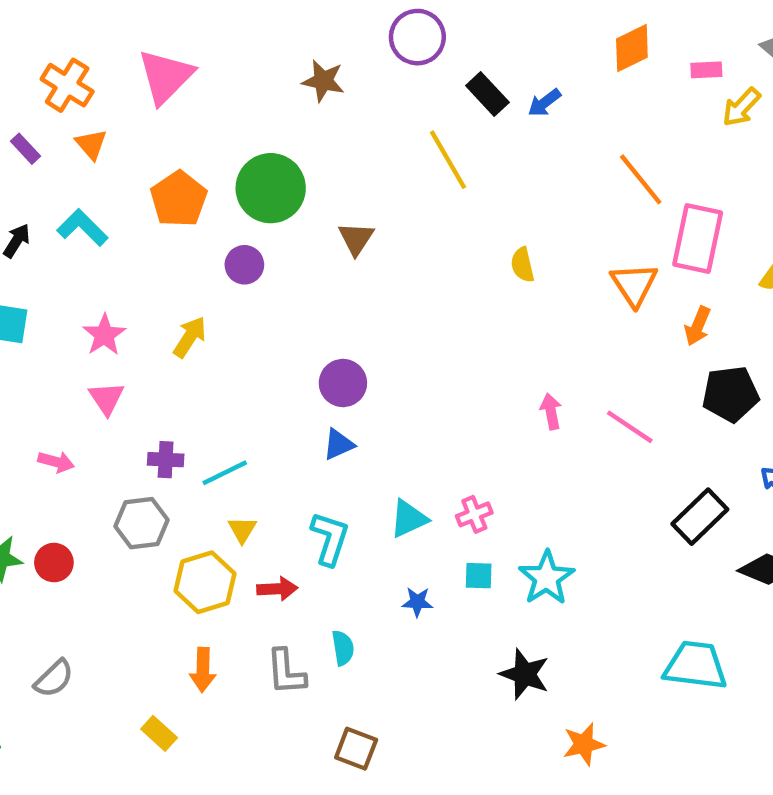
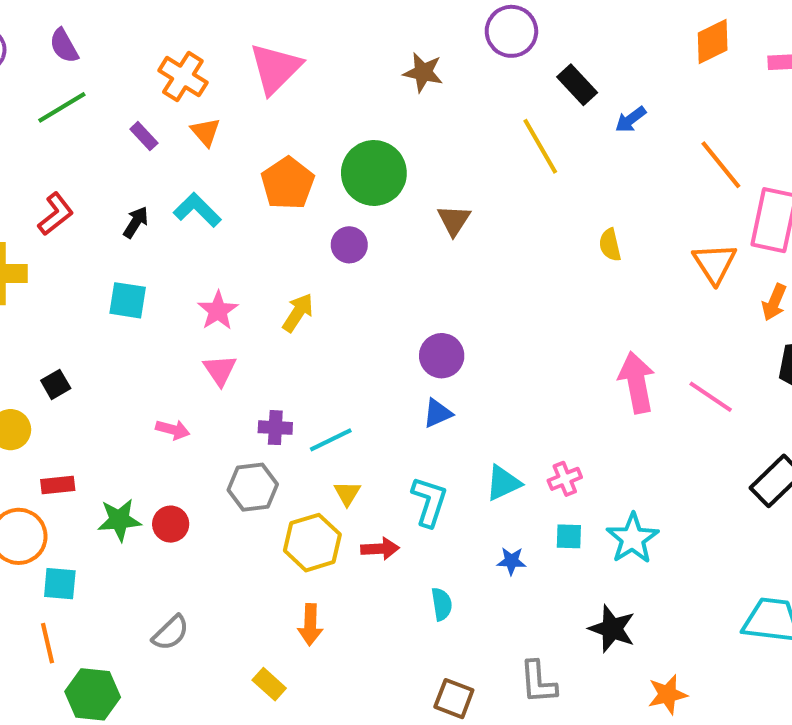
blue arrow: (544, 103) -> (631, 120), moved
pink arrow: (551, 411) -> (637, 382), size x1.8
gray L-shape: (286, 672) -> (538, 682), moved

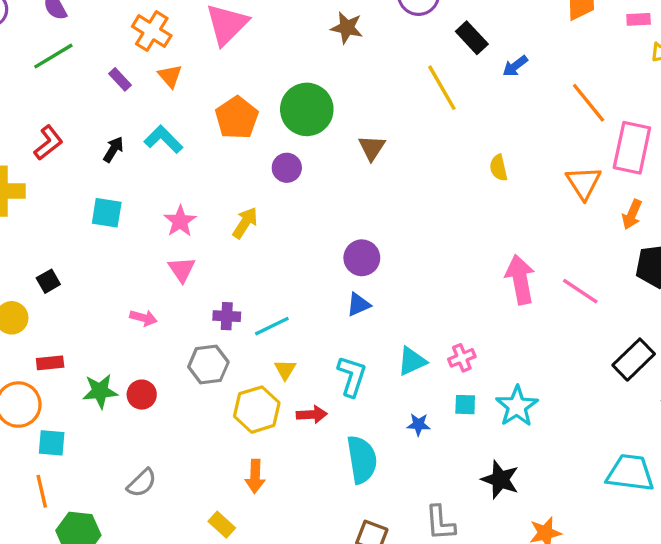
cyan semicircle: (442, 604) -> (362, 460), size x1.8

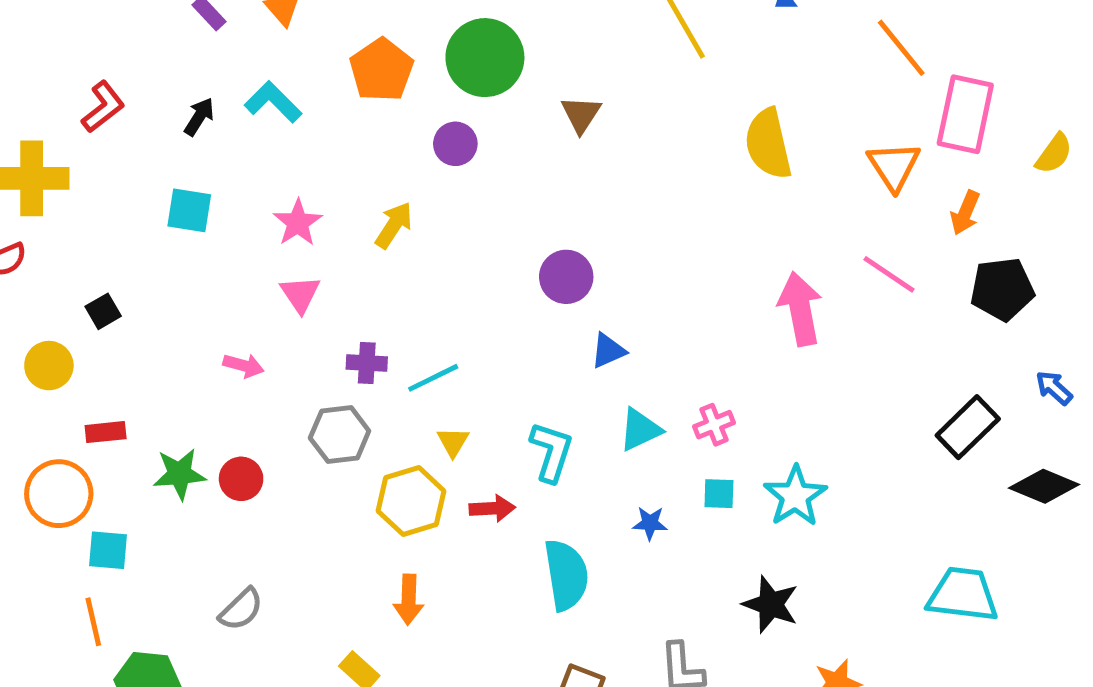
yellow semicircle: (499, 168) -> (768, 144), size x1.8
pink line: (580, 291) -> (889, 274), moved
blue triangle: (358, 304) -> (608, 351), moved

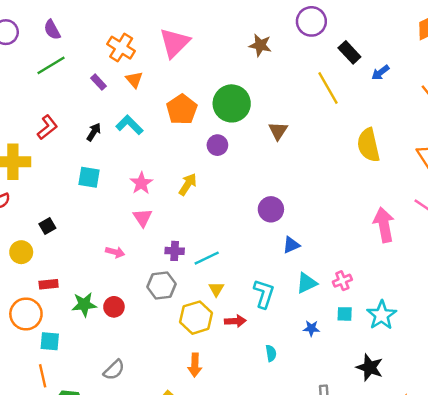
cyan semicircle: (566, 575) -> (271, 353), size x0.5

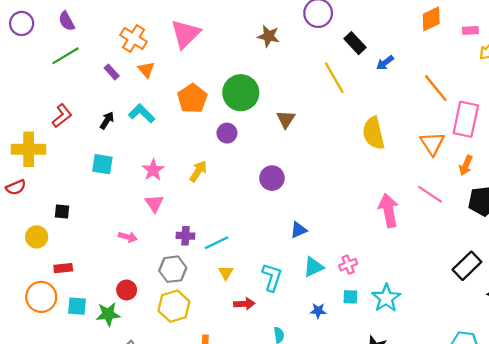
purple circle: (271, 209) -> (272, 178), moved
black square: (47, 226) -> (62, 212), turned 35
green star: (84, 304) -> (108, 314), moved
yellow hexagon: (196, 318) -> (174, 306), moved
cyan square: (50, 341) -> (77, 306), moved

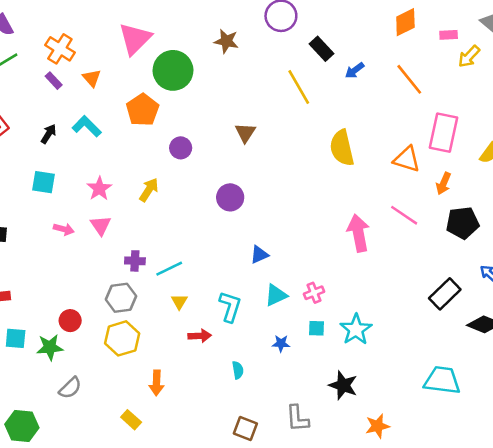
orange cross: (134, 38) -> (60, 49), moved
orange line: (436, 88) -> (409, 79), moved
green circle: (241, 93) -> (173, 70), moved
orange triangle: (432, 143) -> (407, 159), turned -40
pink arrow: (128, 237) -> (64, 229), moved

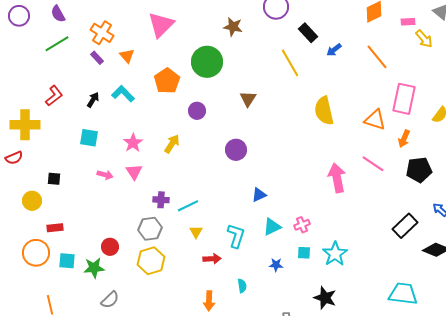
yellow arrow: (469, 56) -> (424, 39), turned -84
green circle: (173, 70) -> (207, 62), moved
orange arrow: (156, 383) -> (209, 301), moved

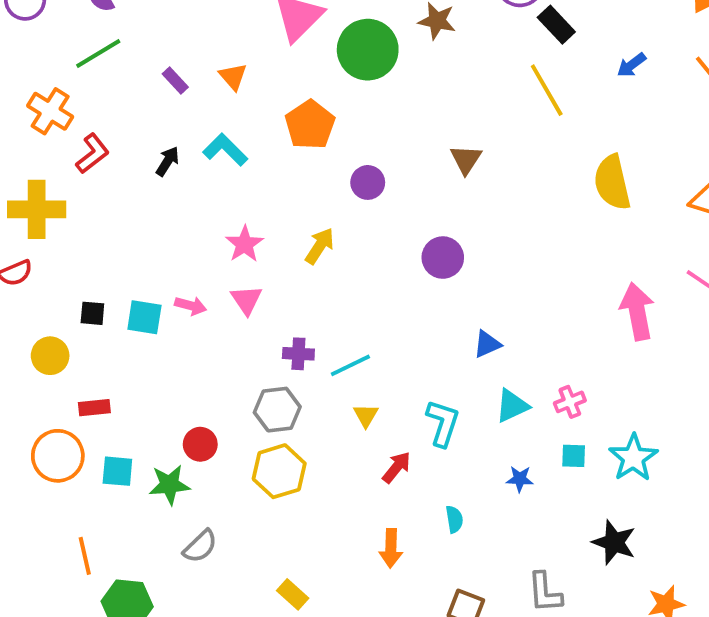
orange cross: (102, 33) -> (50, 111), moved
black rectangle: (308, 33) -> (556, 25), moved
green circle: (207, 62) -> (368, 50), moved
cyan square: (89, 138) -> (144, 317), moved
red arrow: (212, 259) -> (397, 467), turned -48

